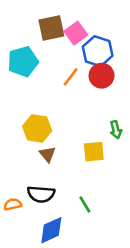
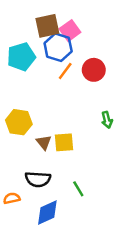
blue hexagon: (98, 51) -> (58, 47), moved
yellow hexagon: (37, 128) -> (19, 122), moved
yellow square: (94, 152) -> (64, 142), moved
orange semicircle: (13, 204) -> (12, 198), moved

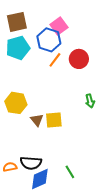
brown square: (47, 26) -> (17, 22), moved
black semicircle: (38, 179) -> (31, 163), moved
green line: (78, 189) -> (70, 172), moved

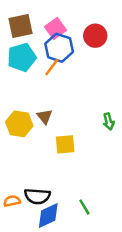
pink square: (59, 26) -> (55, 28), moved
red circle: (79, 59) -> (95, 36), moved
orange line: (55, 60) -> (52, 67), moved
brown triangle: (37, 120) -> (45, 117), moved

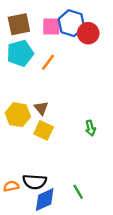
pink square: (55, 28) -> (51, 26), turned 36
blue hexagon: (59, 48) -> (71, 23), moved
green arrow: (109, 121) -> (90, 128), moved
yellow square: (65, 144) -> (44, 130), moved, turned 30

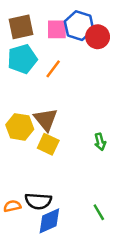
brown triangle: (41, 108) -> (46, 120), size x1.5
green line: (78, 192) -> (99, 212), moved

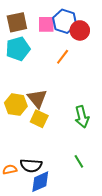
orange line: (53, 69) -> (63, 57), moved
green arrow: (100, 142) -> (82, 117), size x1.5
green line: (99, 212) -> (79, 161), moved

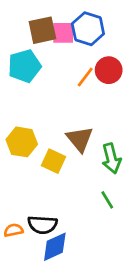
brown square: (17, 22) -> (42, 30), moved
red circle: (80, 30) -> (109, 70), moved
brown triangle: (37, 98) -> (80, 139), moved
green line: (79, 161) -> (107, 200), moved

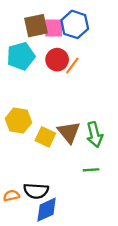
red circle: (109, 70) -> (57, 60), moved
brown triangle: (80, 139) -> (69, 132), moved
green line: (107, 200) -> (91, 170), turned -63

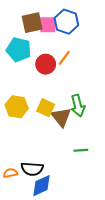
cyan pentagon: (21, 56) -> (19, 50), turned 30
red circle: (57, 60) -> (46, 64), moved
green arrow: (95, 135) -> (78, 106), moved
yellow square: (45, 137) -> (46, 108), moved

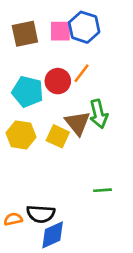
brown square: (32, 23) -> (25, 34), moved
cyan pentagon: (19, 50) -> (28, 92), moved
green arrow: (78, 106) -> (99, 114), moved
brown triangle: (61, 117) -> (78, 123), moved

